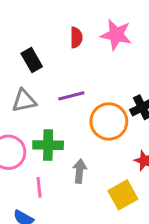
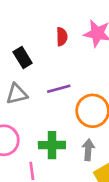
green cross: (48, 145) -> (52, 145), moved
gray arrow: (80, 171) -> (88, 150), moved

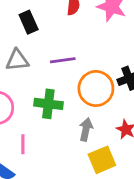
green cross: (52, 145) -> (48, 104), moved

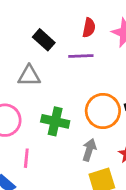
black rectangle: (29, 22) -> (44, 40), turned -30
purple line: (63, 60) -> (81, 56), moved

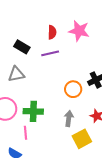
orange circle: (103, 111) -> (73, 89), size x0.7
green cross: (55, 121) -> (33, 111), moved

